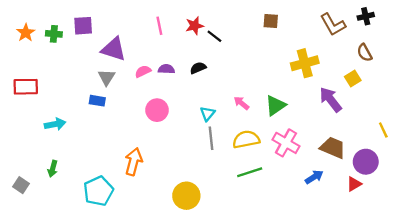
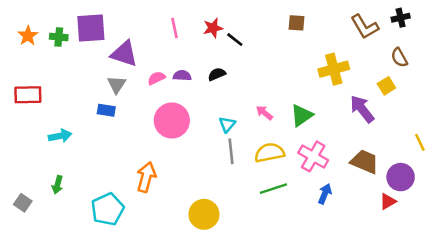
purple square: (83, 26) -> (91, 28), size x1.4
pink circle: (157, 110) -> (172, 120), size x1.4
blue arrow: (314, 177) -> (325, 194), moved, turned -36

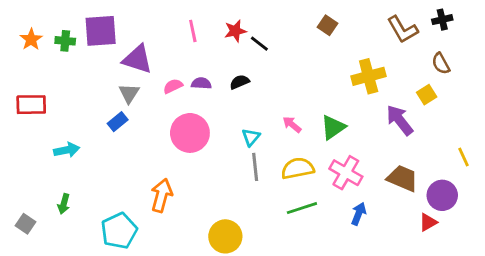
brown square: (296, 23) -> (327, 25), turned 30
blue rectangle: (106, 110) -> (118, 122), turned -48

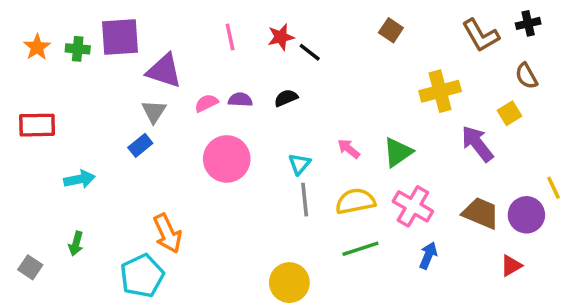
orange arrow: (162, 195) -> (167, 233), moved, turned 140
purple circle: (442, 195) -> (526, 215), moved
yellow circle: (225, 236) -> (289, 283), moved

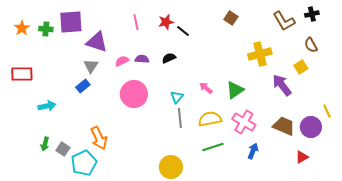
gray square: (30, 267) -> (63, 149), moved

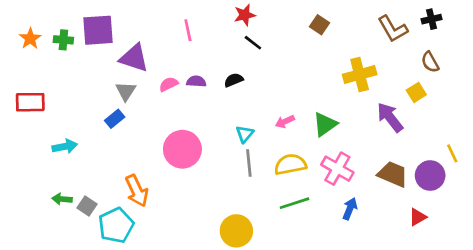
red star: (166, 22) -> (245, 15), moved
pink arrow: (206, 88) -> (285, 122), turned -64
pink circle: (134, 94) -> (182, 149), moved
green arrow: (45, 144) -> (62, 199), turned 80

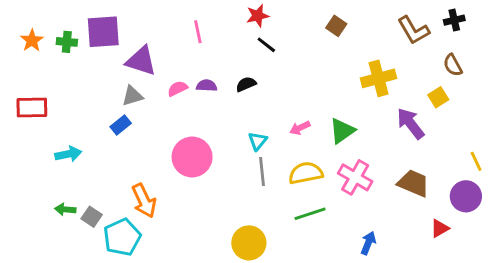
gray triangle: (126, 91) -> (132, 96), turned 40
purple circle: (430, 176) -> (466, 196), moved
blue arrow: (350, 209) -> (368, 243), moved

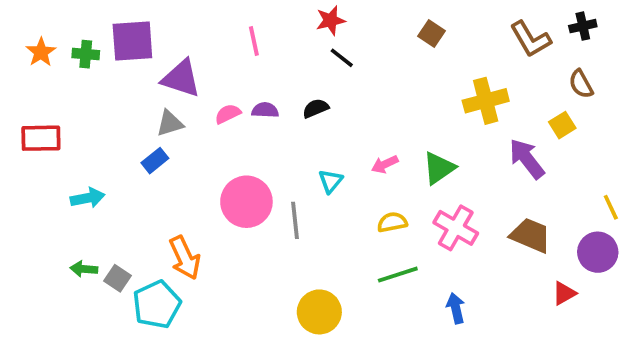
gray line: (262, 172) -> (295, 220), moved
yellow semicircle: (306, 173) -> (392, 222), size x0.7
blue arrow: (368, 243) -> (456, 308), moved, turned -35

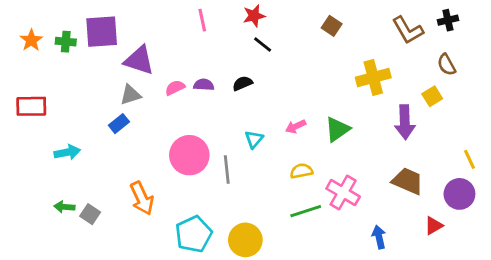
pink line: (254, 41) -> (202, 20), moved
purple arrow: (527, 159) -> (405, 122), turned -144
pink cross: (456, 228) -> (343, 193), moved
cyan pentagon: (157, 304) -> (194, 234), moved
blue arrow: (456, 308) -> (379, 237), moved

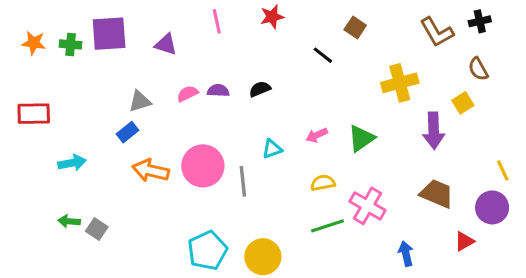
orange star: (31, 40) -> (34, 43), turned -30
black line: (263, 45) -> (323, 55), moved
purple triangle: (139, 60) -> (166, 44), moved, size x0.7
cyan triangle: (254, 139) -> (272, 149), turned 30
orange arrow: (142, 198) -> (151, 171), moved, turned 128

